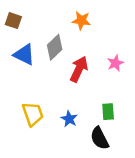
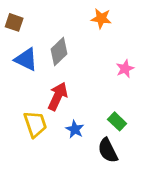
orange star: (81, 21) -> (101, 18), moved
red arrow: (79, 69) -> (58, 96), moved
green rectangle: (108, 112) -> (117, 121), turned -42

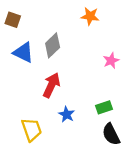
green rectangle: (117, 121) -> (104, 107), turned -63
yellow trapezoid: (35, 124) -> (32, 130), moved
black semicircle: (108, 150) -> (111, 134), moved

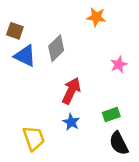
brown square: (13, 20) -> (15, 31), moved
red arrow: (51, 85) -> (71, 91), moved

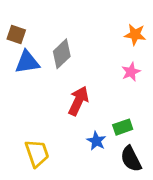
orange star: (96, 17) -> (135, 34), moved
blue triangle: (25, 56) -> (27, 62), turned -35
blue star: (71, 122) -> (96, 141), moved

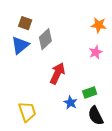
brown square: (16, 34) -> (25, 23), moved
blue triangle: (27, 62) -> (20, 45), turned -30

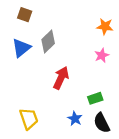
brown square: (25, 23) -> (25, 15), moved
blue star: (70, 103) -> (75, 119), moved

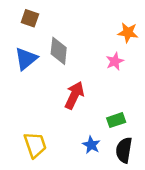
gray diamond: (48, 41) -> (59, 51), turned -40
pink star: (102, 55) -> (115, 61), moved
black semicircle: (102, 123) -> (124, 150), turned 36

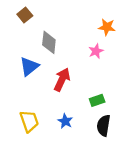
brown square: (30, 18) -> (25, 15), turned 32
blue triangle: (26, 59) -> (29, 66), moved
blue star: (91, 145) -> (65, 121), moved

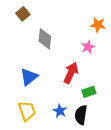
blue triangle: (29, 66) -> (29, 77), moved
red arrow: (62, 80) -> (71, 73), moved
black semicircle: (104, 126) -> (81, 115), moved

